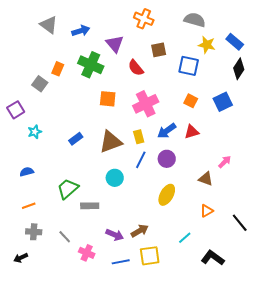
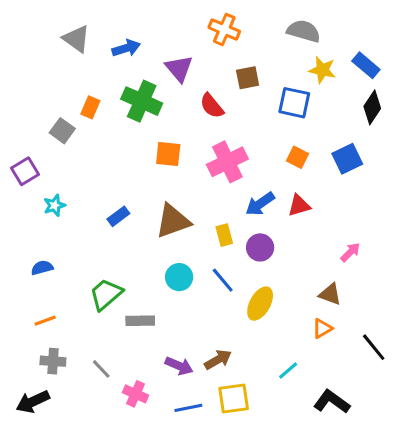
yellow rectangle: (139, 137) -> (224, 235), moved
blue line: (141, 160) -> (223, 280), moved, turned -66
brown triangle: (206, 179) -> (330, 294), moved
black arrow: (21, 258) -> (33, 402), size x1.5

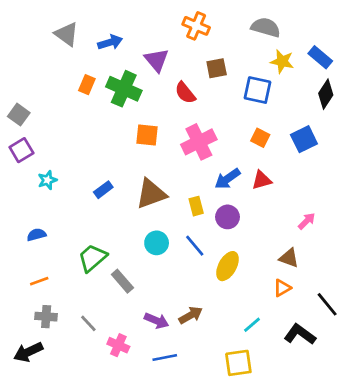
orange rectangle: (90, 107) -> (87, 85), moved
gray square: (62, 131) -> (19, 115), moved
gray rectangle: (140, 321) -> (122, 281), turned 50
yellow square: (234, 399) -> (238, 363), moved
black L-shape: (332, 402) -> (300, 334), moved

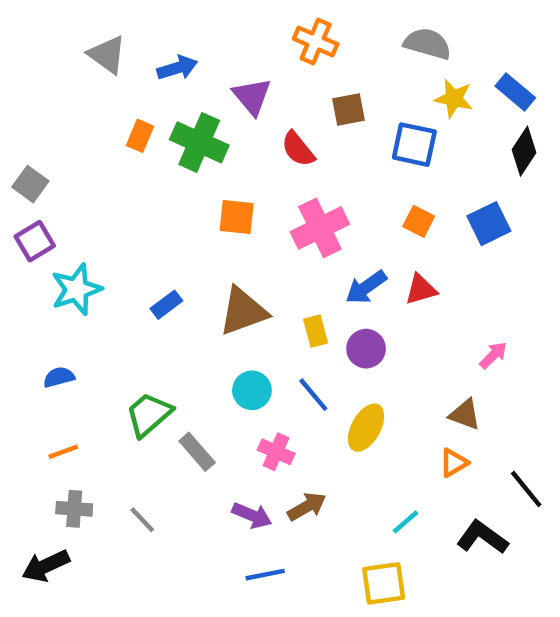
cyan star: (47, 180) -> (76, 289), size x1.6
pink cross: (118, 345) -> (276, 452), moved

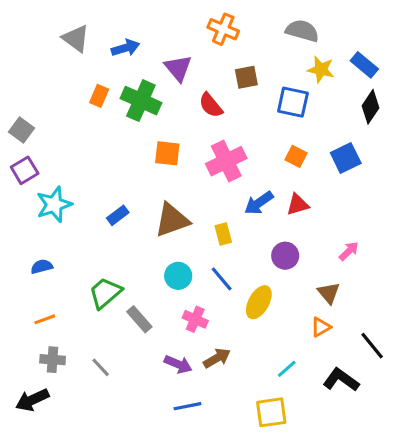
purple circle: (366, 349) -> (285, 256), moved
brown triangle: (465, 414) -> (329, 293), turned 30

